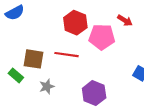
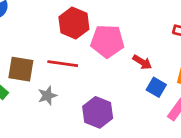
red arrow: (125, 20) -> (142, 62), moved
gray star: (47, 86) -> (47, 96), moved

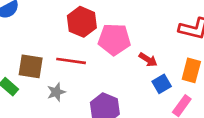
blue square: (156, 87) -> (162, 84), turned 30

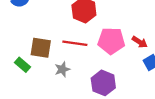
pink pentagon: (114, 39) -> (111, 41), moved

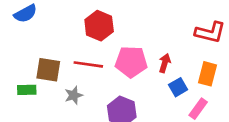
red arrow: (140, 42) -> (165, 63), turned -105
green rectangle: (22, 65) -> (27, 90), turned -42

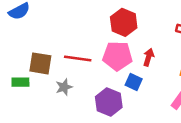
red hexagon: (99, 26) -> (124, 22), moved
blue square: (178, 87) -> (134, 82), moved, turned -35

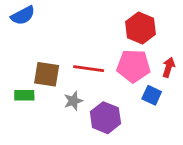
purple hexagon: (109, 102) -> (105, 118), moved

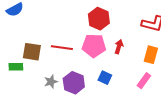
blue square: (152, 95) -> (105, 78), moved
gray star: (73, 101) -> (51, 82), moved

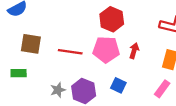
brown square: (32, 52) -> (31, 44), moved

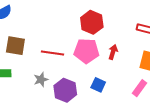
gray star: (58, 90) -> (41, 80), moved

